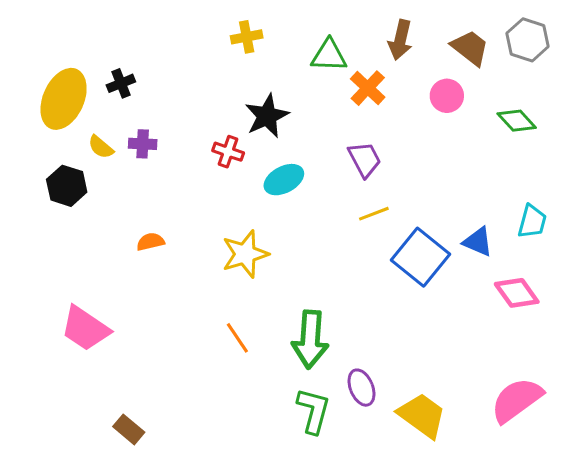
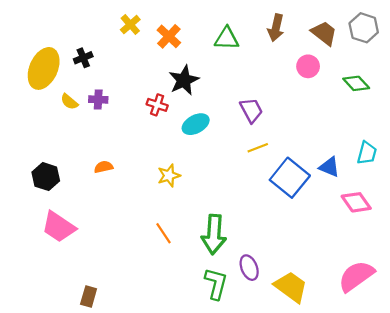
yellow cross: (247, 37) -> (130, 25), moved, turned -30
orange cross: (368, 88) -> (169, 36), moved
black hexagon: (67, 186) -> (46, 177), moved
yellow star: (245, 254) -> (169, 176), size x0.7
brown rectangle: (129, 429) -> (89, 296), turned 66

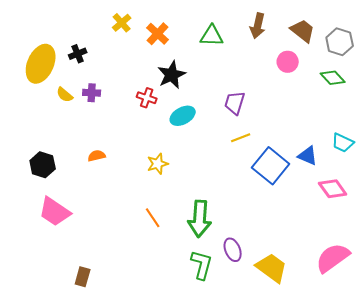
gray hexagon: (364, 28) -> (340, 42), moved
purple trapezoid: (251, 110) -> (235, 103), turned -135
cyan trapezoid: (367, 153) -> (343, 143), turned 100

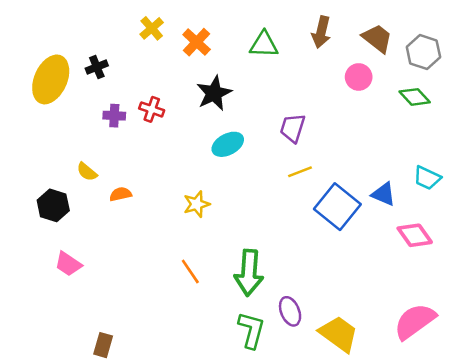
yellow semicircle: (65, 95) -> (87, 172), moved
red cross: (147, 98) -> (152, 109), moved
pink trapezoid: (55, 212) -> (68, 264), size x0.7

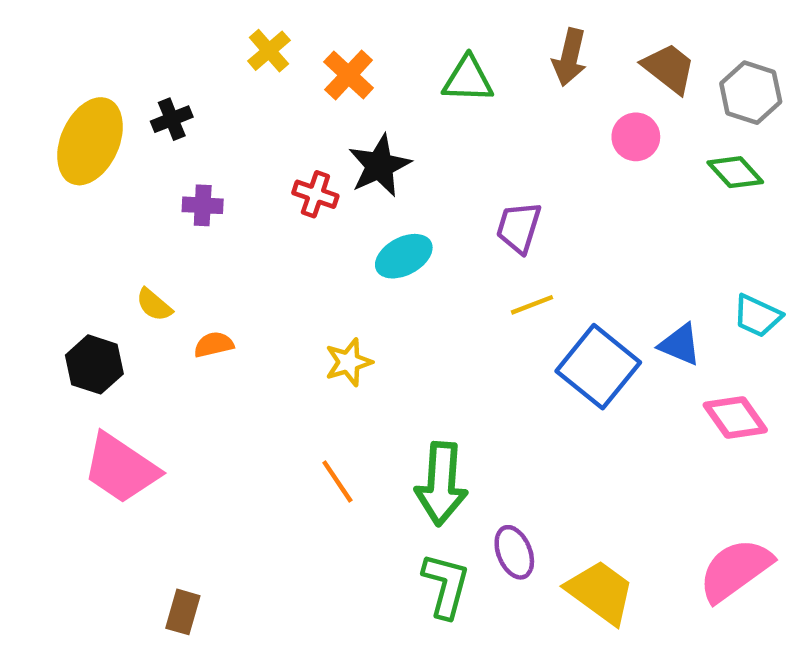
red cross: (152, 109) -> (315, 194), moved
pink trapezoid: (68, 264) -> (121, 468), size x1.6

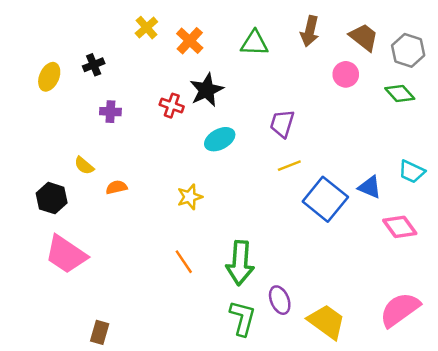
yellow ellipse: (90, 141) -> (49, 77), size x0.6

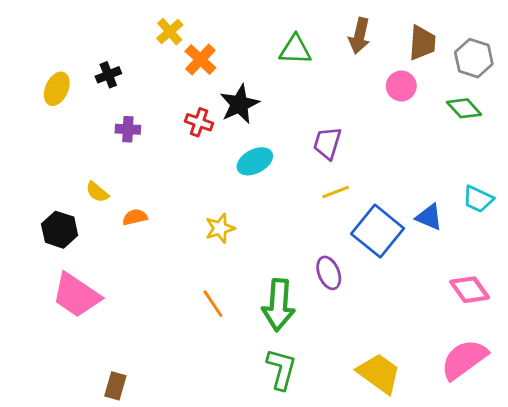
brown trapezoid: (364, 37) -> (422, 43), turned 56
orange cross: (190, 41) -> (200, 60), moved
pink diamond: (400, 227) -> (470, 290), moved
purple ellipse: (280, 300) -> (329, 273), moved

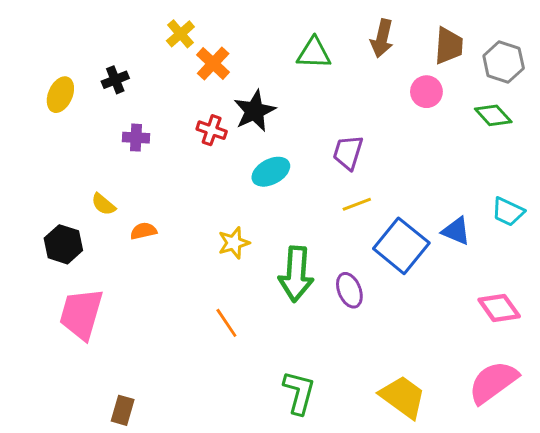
pink trapezoid: (76, 295) -> (81, 314), turned 72
green arrow: (279, 305) -> (296, 274), moved

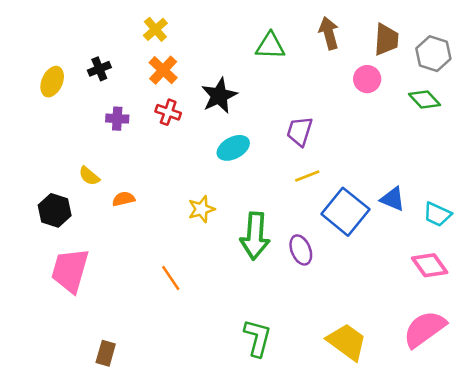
brown arrow: (382, 38) -> (329, 33), turned 152
orange cross: (213, 63) -> (163, 70), moved
red cross: (212, 130) -> (168, 112), moved
cyan trapezoid: (508, 212) -> (437, 214), moved
orange line: (226, 323) -> (171, 278), moved

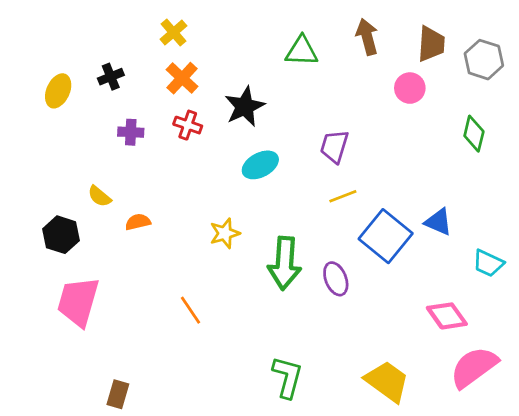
green diamond: (425, 99) -> (474, 134), moved, turned 56
cyan trapezoid: (437, 214) -> (488, 263), moved
pink diamond: (430, 265) -> (447, 316), moved

